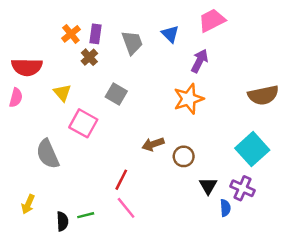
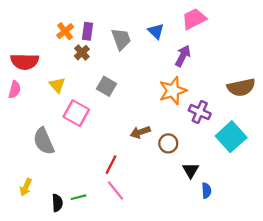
purple cross: (242, 188) -> (200, 112), moved

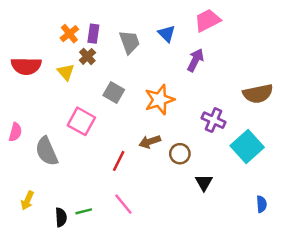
yellow triangle: (57, 85) -> (66, 72), moved
pink semicircle: (15, 90) -> (15, 132), moved
orange star: (173, 91) -> (159, 100), moved
red line: (111, 165) -> (119, 161), moved
blue semicircle: (206, 191) -> (262, 204), moved

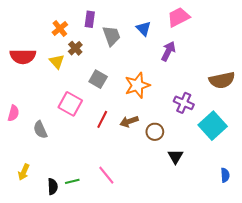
purple rectangle: (93, 34) -> (90, 19), moved
gray semicircle: (47, 151) -> (40, 130), size x0.7
red line: (119, 161) -> (102, 119), moved

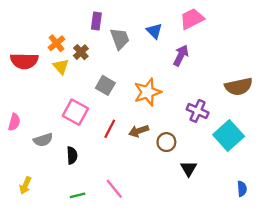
orange cross: (60, 29) -> (56, 43), moved
gray semicircle: (40, 130) -> (43, 140), turned -84
black semicircle: (53, 186) -> (72, 155), moved

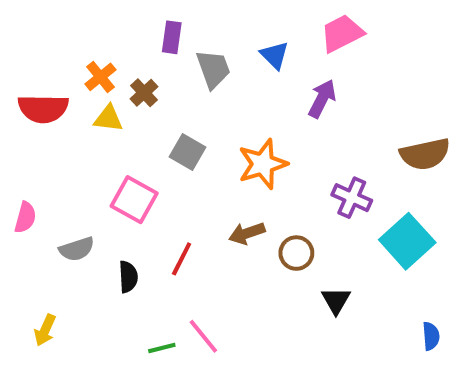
yellow triangle: (61, 67) -> (108, 118), turned -42
red line: (110, 129) -> (182, 259), moved
green line: (78, 195) -> (162, 348), moved

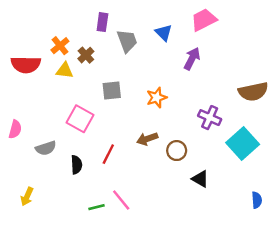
gray square: (188, 152) -> (112, 90), turned -36
orange star: (263, 164) -> (157, 98), size x0.7
black triangle: (336, 301) -> (200, 179), turned -30

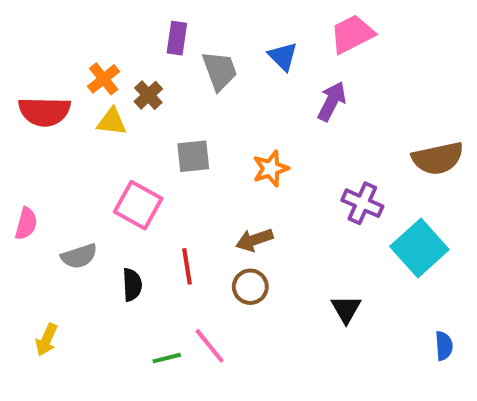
brown circle: (177, 151) -> (250, 287), moved
red line: (108, 154) -> (187, 266), turned -36
black triangle: (200, 179) -> (346, 309), turned 30

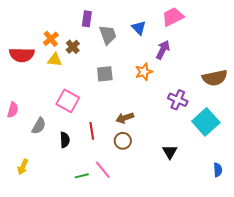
gray square: (193, 156) -> (105, 74), moved
orange star: (271, 169) -> (144, 72), moved
gray semicircle: (79, 256) -> (39, 126), turned -42

